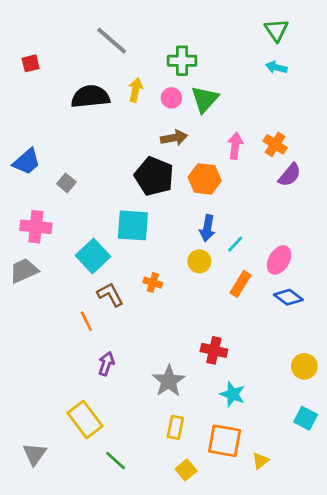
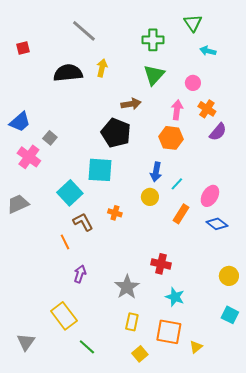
green triangle: (276, 30) -> (193, 23), moved
green cross: (182, 61) -> (153, 40), moved
pink circle: (171, 98) -> (193, 83), moved
orange hexagon: (205, 179) -> (171, 138), moved
pink cross: (36, 227) -> (29, 157), moved, turned 30

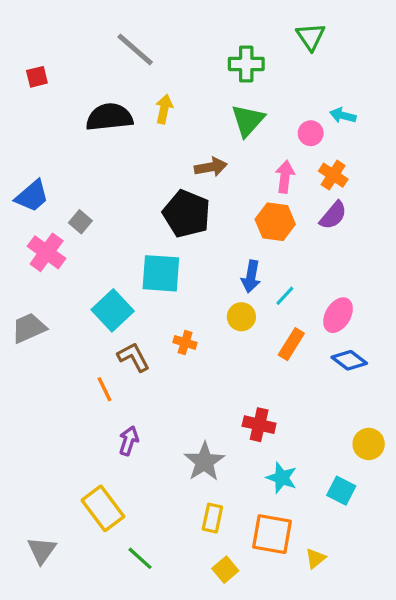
cyan arrow: (208, 51) -> (343, 115), moved
purple semicircle: (218, 132) -> (333, 215), moved
cyan square: (230, 315) -> (341, 491), moved

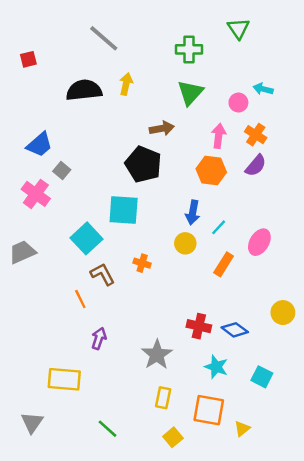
blue trapezoid: (32, 196) -> (40, 145), moved
blue diamond: (349, 360) -> (235, 330), moved
yellow circle: (369, 444) -> (283, 313), moved
yellow rectangle: (103, 508) -> (64, 379), moved, turned -48

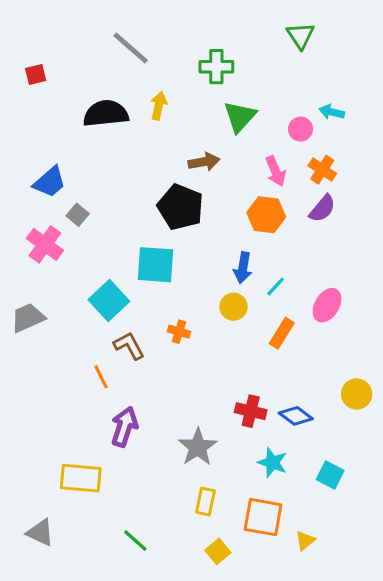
green cross: (189, 49) -> (216, 67), moved
pink arrow: (219, 136) -> (276, 171), turned 150
purple arrow: (99, 338) -> (124, 427), size x1.4
gray triangle: (32, 422) -> (40, 533), turned -40

